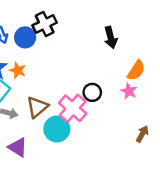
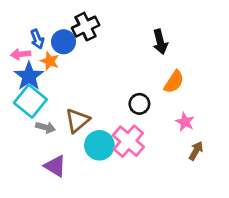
orange star: (18, 70) -> (50, 61), moved
orange semicircle: (136, 70) -> (174, 82), moved
pink star: (129, 91) -> (185, 122), moved
pink cross: (73, 108) -> (128, 141), moved

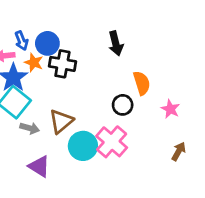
black cross: (86, 27) -> (62, 64), moved, turned 36
black arrow: (160, 42) -> (116, 43), moved
orange semicircle: (174, 82) -> (142, 83), moved, turned -50
pink star: (185, 122) -> (170, 109), moved

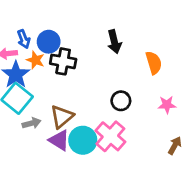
orange semicircle: (142, 83) -> (154, 63), moved
pink star: (170, 109) -> (167, 105), turned -30
gray arrow: (30, 128) -> (32, 123), turned -30
purple triangle: (39, 166) -> (59, 140), moved

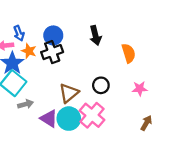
blue circle: (49, 42) -> (53, 35), moved
black cross: (63, 61) -> (52, 52), turned -30
brown triangle: (62, 117) -> (69, 93), moved

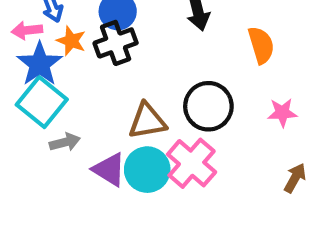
black circle: (101, 85) -> (208, 106), size x1.5
brown triangle: (69, 93) -> (147, 121), turned 30

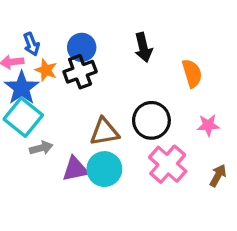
pink cross: (192, 163) -> (168, 164), moved
purple triangle: (109, 170) -> (75, 169), turned -44

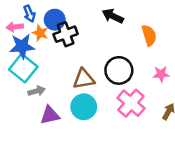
blue circle: (82, 47) -> (55, 20), moved
black arrow: (143, 47) -> (113, 16), turned 130
blue star: (22, 88) -> (22, 46), turned 30
purple triangle: (75, 169) -> (50, 115), moved

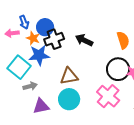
black arrow: (113, 16) -> (84, 40), moved
blue star: (22, 46) -> (39, 55), moved
black circle: (119, 70) -> (118, 69), moved

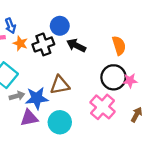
blue circle: (45, 27) -> (60, 26), moved
blue star: (39, 55) -> (37, 98), moved
cyan circle: (69, 99) -> (60, 122), moved

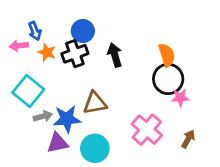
blue circle: (60, 26) -> (83, 31), moved
black arrow: (76, 46) -> (115, 55), turned 48
black circle: (113, 77) -> (168, 79), moved

